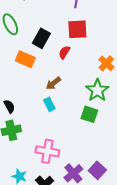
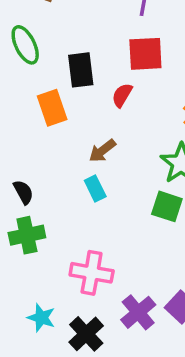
black rectangle: (41, 38) -> (81, 70), turned -36
orange rectangle: (25, 59) -> (52, 108), turned 48

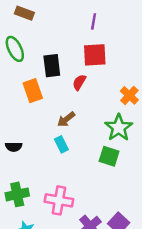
black semicircle: (23, 192) -> (14, 147), turned 119
green cross: (27, 235) -> (17, 194), moved

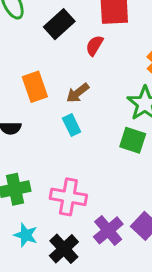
black rectangle: (52, 66) -> (59, 24), turned 55
orange rectangle: (33, 91) -> (35, 87), moved

